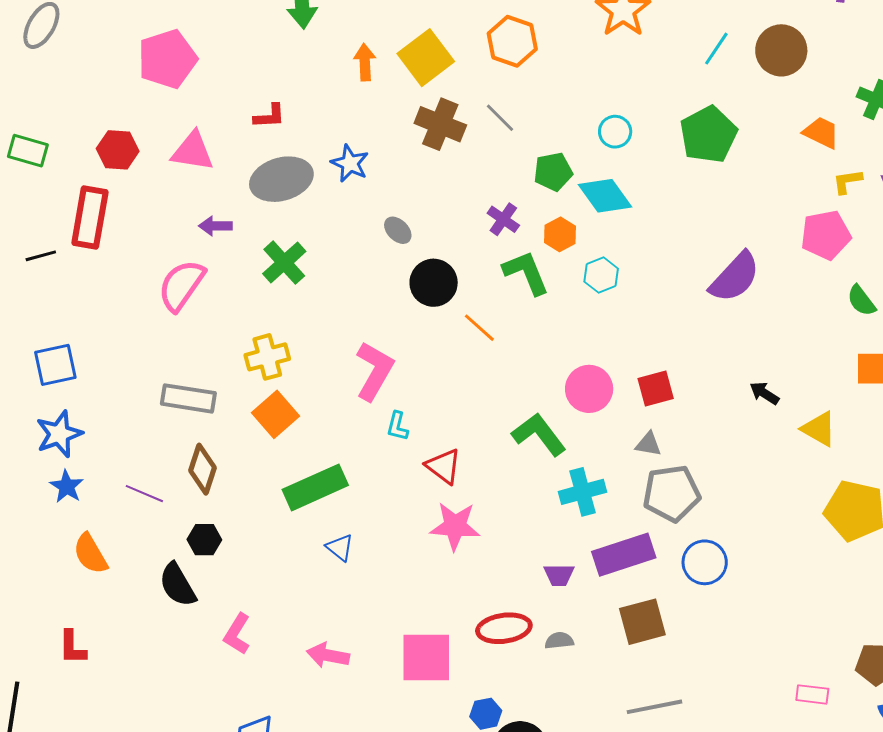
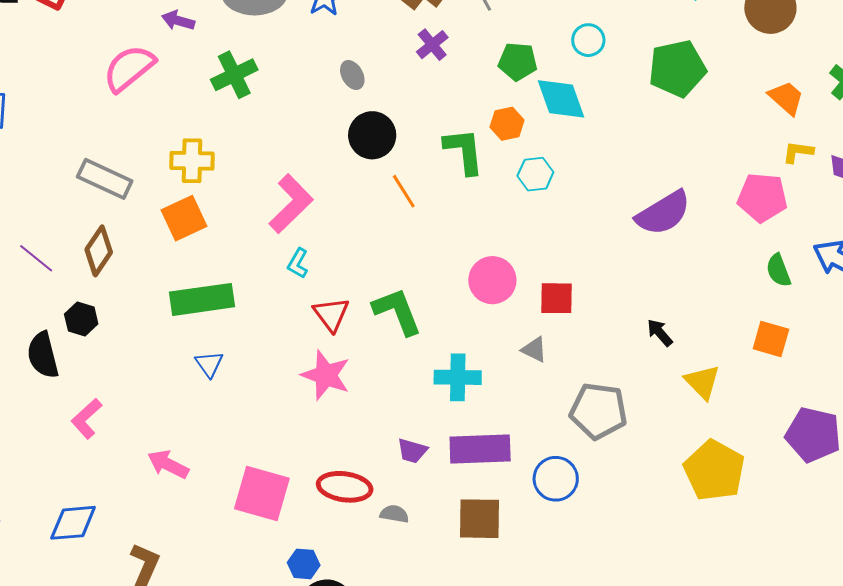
purple cross: (503, 219) -> (432, 45), moved
green L-shape: (539, 434) -> (397, 311), moved
gray pentagon: (672, 493) -> (598, 411), moved

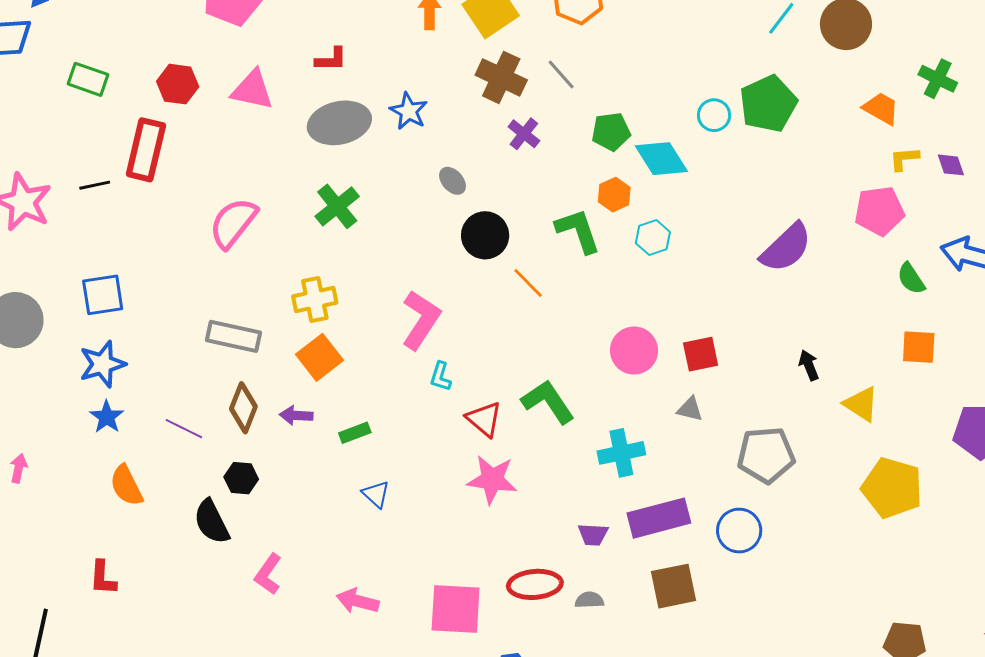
purple arrow: (178, 21) -> (296, 415), moved
cyan circle: (588, 40) -> (714, 115), moved
green rectangle: (202, 299) -> (355, 433), size x0.5
black arrow: (660, 333) -> (809, 365), turned 32

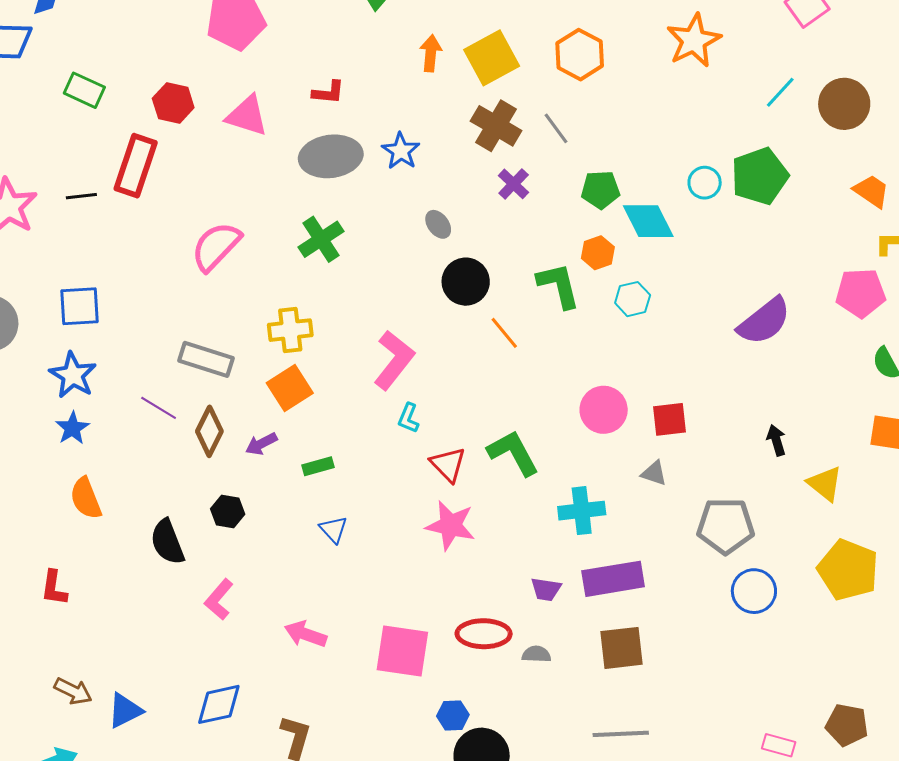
blue star: (102, 364) -> (73, 375), turned -30
purple arrow: (296, 415) -> (261, 444), turned -36
purple line: (184, 429) -> (159, 408), moved
black hexagon: (241, 478) -> (228, 511), moved
blue circle: (739, 531) -> (754, 591), moved

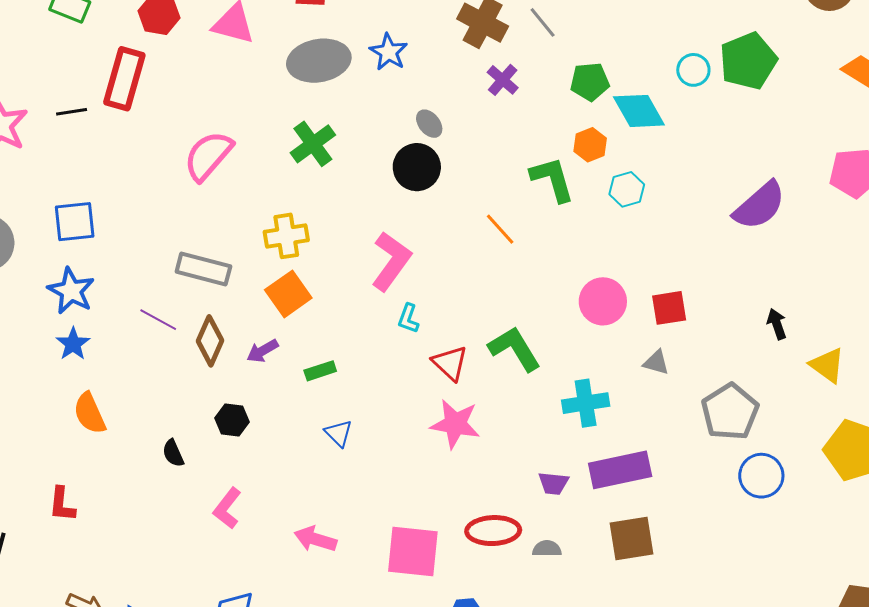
black circle: (466, 282) -> (417, 167), moved
gray pentagon: (726, 526) -> (730, 412), turned -30
black semicircle: (167, 542) -> (173, 453), size x0.6

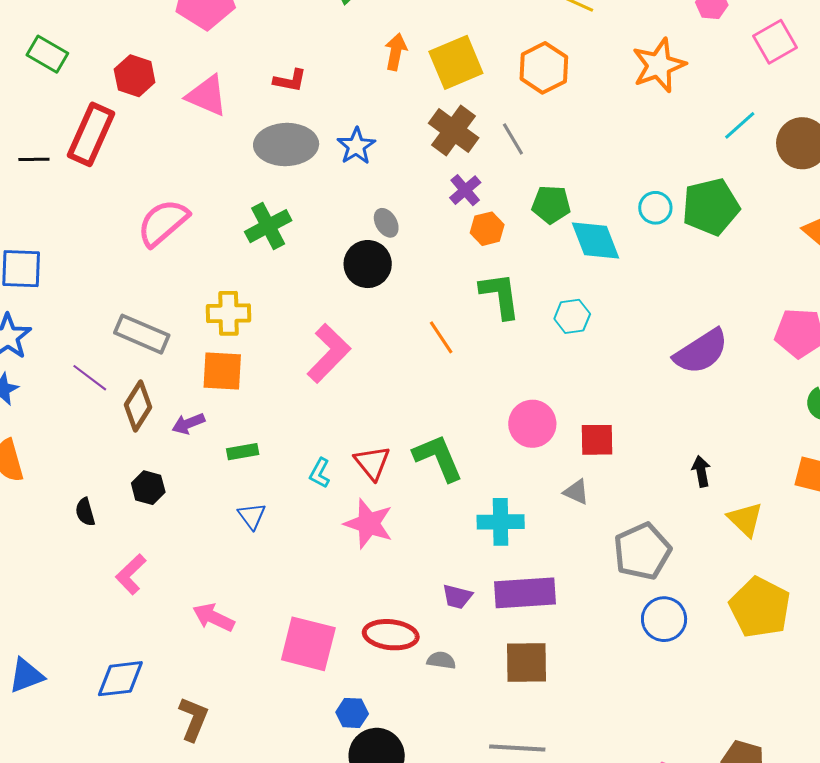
orange hexagon: (590, 145) -> (487, 229), moved
orange square: (288, 294) -> (222, 371), turned 30
cyan L-shape: (408, 319) -> (320, 473), moved

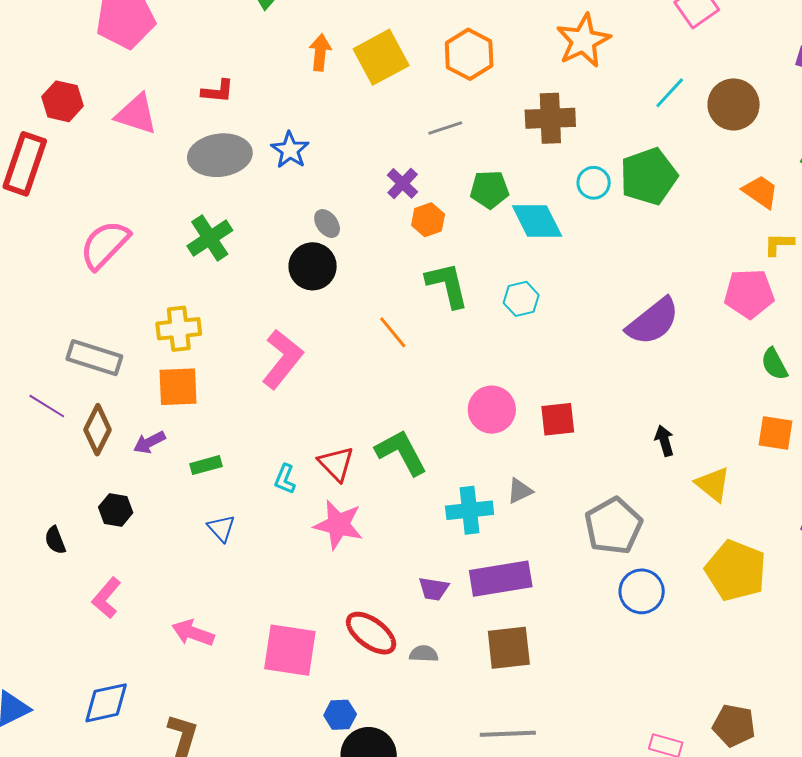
brown cross: (454, 131) -> (550, 118), moved, turned -33
gray line: (513, 139) -> (445, 128), turned -72
gray triangle: (576, 492) -> (520, 491), moved, turned -44
red ellipse: (391, 635) -> (371, 633), turned 36

